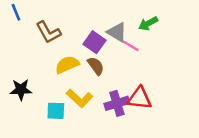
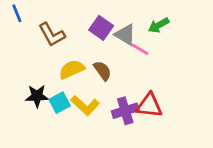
purple square: (95, 42) -> (101, 28), moved
black star: (21, 90) -> (37, 96), moved
cyan square: (56, 111) -> (60, 103), moved, turned -30

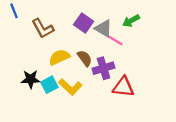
purple cross: (125, 111) -> (103, 68), moved

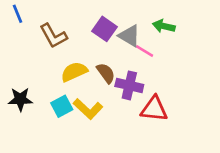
green arrow: (131, 21) -> (164, 26), turned 42
purple cross: (103, 68) -> (129, 85), turned 30
black star: (31, 79) -> (20, 99), moved

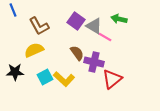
yellow semicircle: (74, 72) -> (34, 50), moved
red triangle: (154, 109) -> (112, 79), turned -45

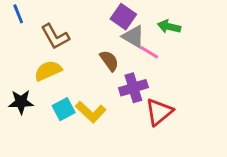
purple square: (76, 21) -> (123, 17), moved
brown semicircle: (77, 53) -> (109, 61), moved
purple cross: (94, 62) -> (133, 88), turned -30

